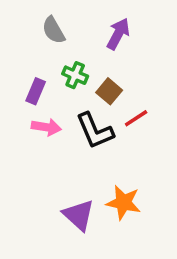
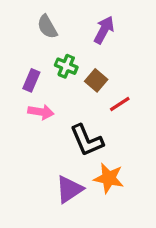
black L-shape: (95, 131) -> (87, 140), moved
purple triangle: (79, 215) -> (69, 189), turned 44

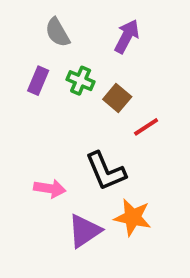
purple rectangle: (31, 80) -> (38, 81), moved
pink arrow: (41, 112) -> (50, 188), moved

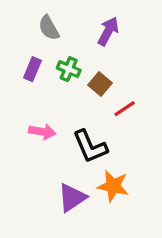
pink arrow: (50, 188) -> (42, 132), moved

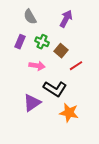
pink arrow: (42, 132) -> (37, 66), moved
black L-shape: (90, 146) -> (55, 89), turned -35
purple triangle: (72, 198) -> (32, 103), moved

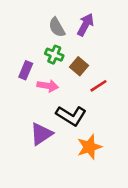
gray semicircle: (30, 17) -> (57, 27), moved
purple rectangle: (20, 42) -> (26, 70), moved
orange star: (69, 113) -> (89, 147), turned -30

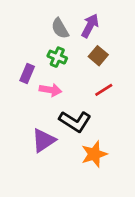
brown square: (79, 66) -> (98, 56), moved

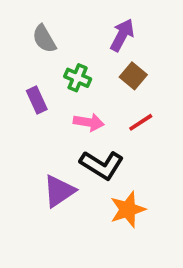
gray semicircle: (60, 28) -> (44, 39), moved
purple rectangle: (27, 73) -> (37, 100), turned -48
pink arrow: (50, 90) -> (89, 122), moved

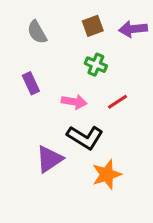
purple arrow: (122, 35) -> (133, 29), moved, turned -124
brown square: (133, 76) -> (93, 26), moved, turned 30
green cross: (78, 78) -> (96, 65), moved

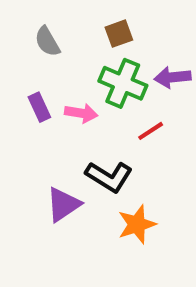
purple arrow: (133, 29) -> (173, 77), moved
green cross: (96, 65) -> (123, 83), size x1.6
pink arrow: (74, 102) -> (81, 113), moved

